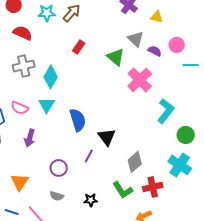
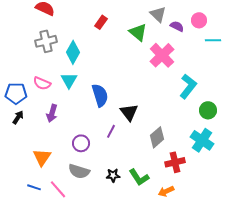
green L-shape: (123, 190) -> (139, 177), moved
gray semicircle: (57, 196) -> (79, 171), size x1.5

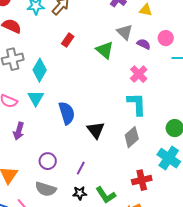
pink cross: (162, 55) -> (139, 74), moved, size x0.7
cyan L-shape: (188, 86) -> (137, 104), moved, turned -40
purple line: (111, 131) -> (81, 168), moved
gray diamond: (157, 137) -> (132, 137), moved

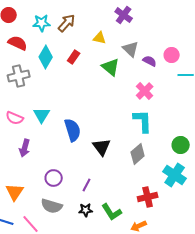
yellow triangle: (146, 10) -> (100, 38), moved
cyan diamond: (40, 70) -> (46, 57), moved

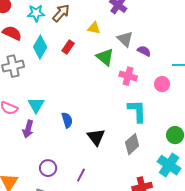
pink circle: (172, 55) -> (162, 84), moved
pink cross: (145, 91) -> (128, 76), moved, turned -30
blue semicircle: (73, 130) -> (67, 120), size x0.7
purple arrow: (25, 148) -> (28, 129), moved

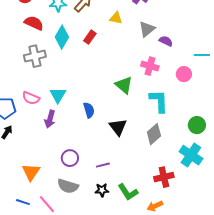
gray triangle: (125, 39) -> (147, 29), turned 36
green triangle: (105, 57) -> (124, 85), moved
purple line: (81, 175) -> (103, 165), turned 48

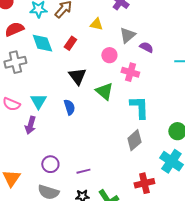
red semicircle: (34, 23) -> (14, 29), turned -48
cyan diamond: (62, 37) -> (42, 43), turned -50
pink circle: (184, 74) -> (109, 55), moved
blue semicircle: (89, 110) -> (69, 107), moved
black triangle: (118, 127) -> (77, 76), moved

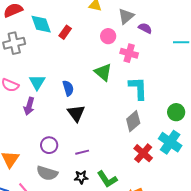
red rectangle: (70, 43) -> (65, 32), moved
black triangle: (77, 76) -> (76, 113), moved
red cross: (144, 183) -> (143, 153), moved, turned -36

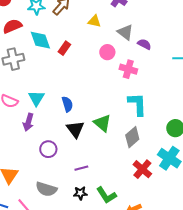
gray triangle: (126, 16) -> (125, 32), turned -42
green triangle: (103, 72) -> (102, 123), moved
purple circle: (49, 145) -> (48, 149), moved

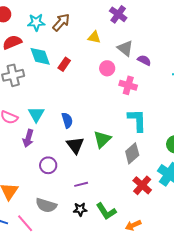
green triangle: (102, 123) -> (102, 139), turned 36

